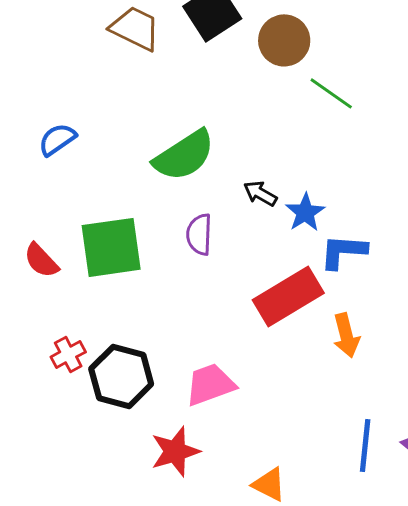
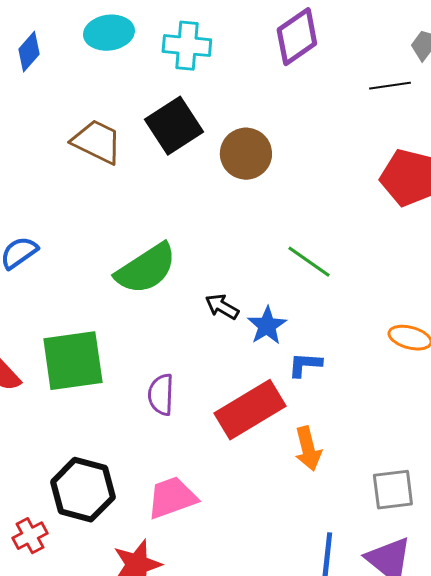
green line: (331, 93) -> (309, 262), moved
purple semicircle: (199, 234) -> (161, 395), moved
blue L-shape: (343, 251) -> (305, 365), size x0.7
red cross: (68, 354) -> (30, 536), moved

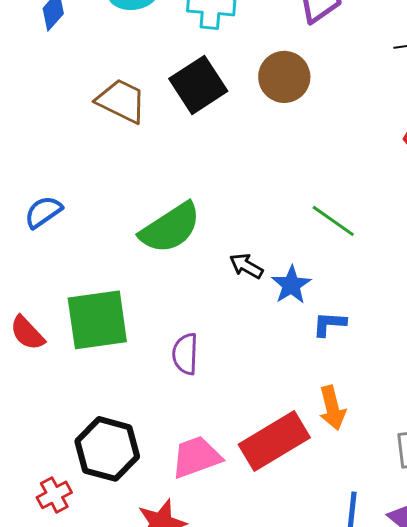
brown circle: (246, 154) -> (284, 77), moved
red rectangle: (250, 410) -> (274, 441), moved

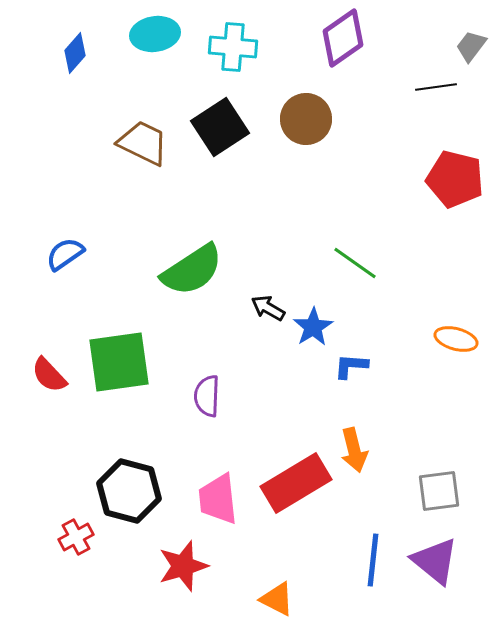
pink trapezoid: (196, 457) -> (218, 499), turned -76

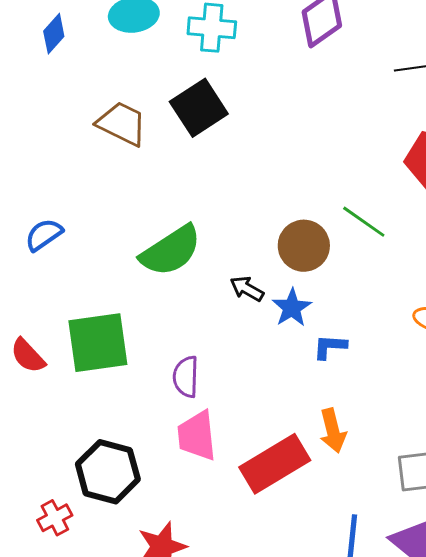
brown circle: (306, 119) -> (304, 246), moved
green line: (355, 263) -> (364, 222), moved
pink trapezoid: (218, 499) -> (197, 436), moved

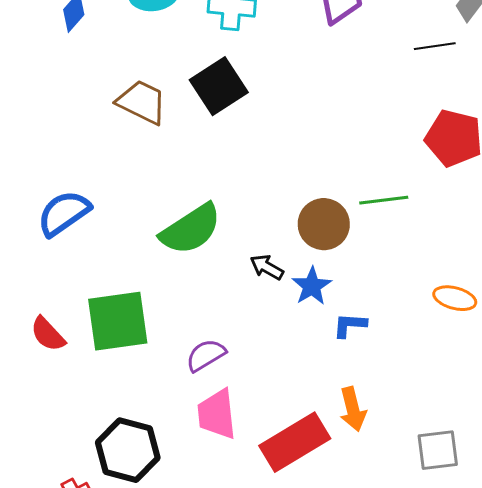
green line: (364, 222) -> (384, 200), turned -42
blue semicircle: (44, 235) -> (64, 213), size x1.4
purple semicircle: (186, 377) -> (206, 355), turned 57

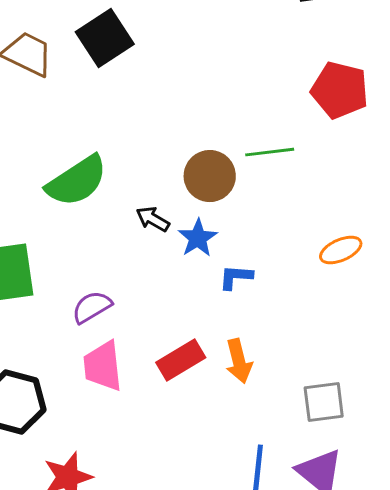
orange ellipse: (455, 298) -> (341, 250), turned -39
red rectangle: (295, 442) -> (181, 360), moved, size x0.7

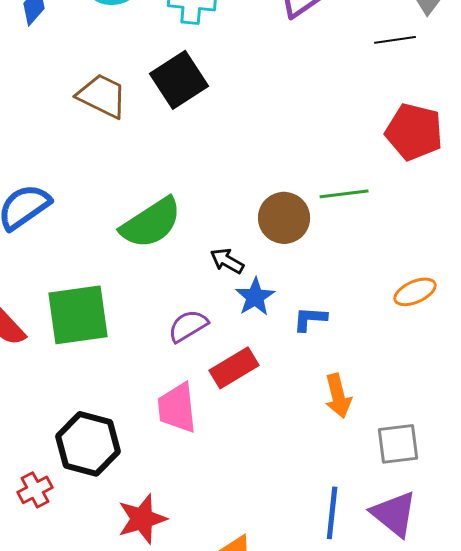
blue star: (198, 238) -> (255, 297), moved
purple semicircle: (92, 307) -> (188, 326), moved
red rectangle: (181, 360) -> (234, 368), moved
orange arrow: (239, 361) -> (338, 396), moved

